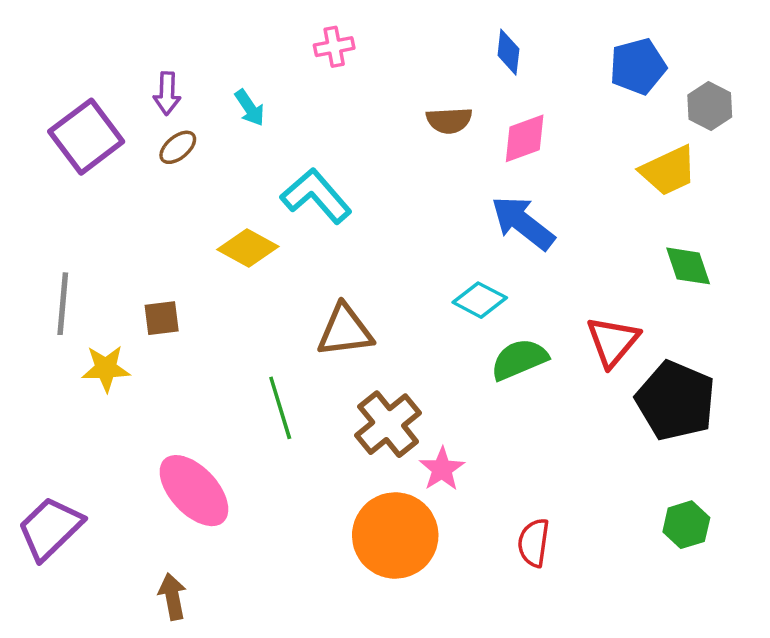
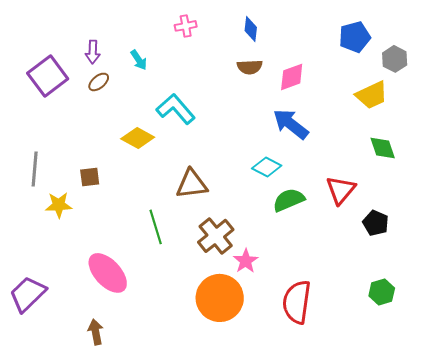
blue diamond: (508, 52) -> (251, 29), moved
black pentagon: (676, 401) -> (376, 223), size x0.6
red semicircle: (534, 543) -> (297, 302), size x1.6

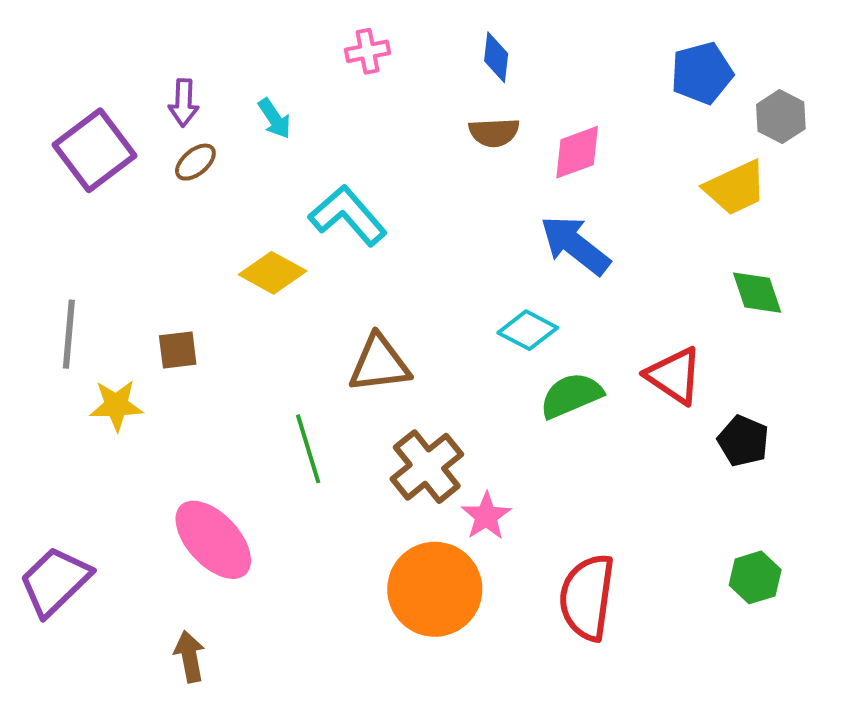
red triangle: (341, 190) -> (674, 376), turned -36

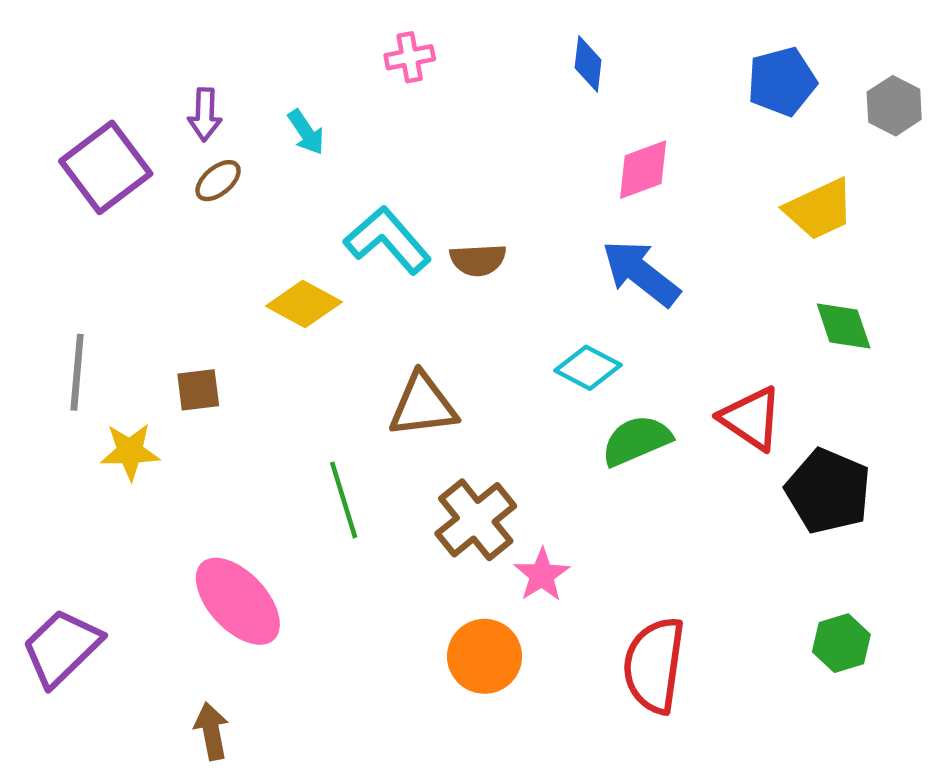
blue diamond: (496, 57) -> (588, 64), moved
gray hexagon: (781, 117) -> (894, 106), moved
brown semicircle: (494, 132) -> (478, 260), moved
black pentagon: (743, 441) -> (828, 491), size x1.5
orange circle: (435, 589) -> (485, 656), size x0.7

